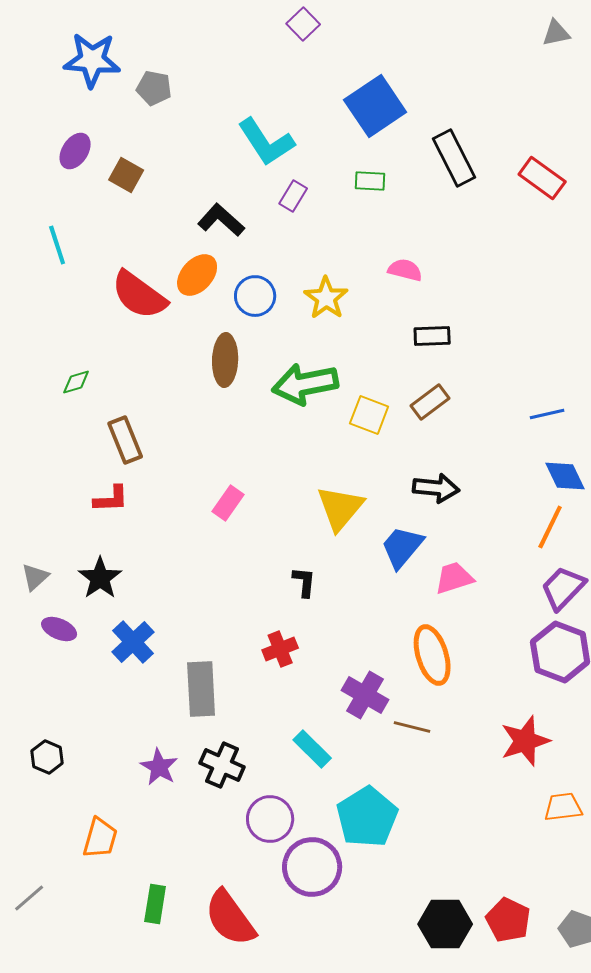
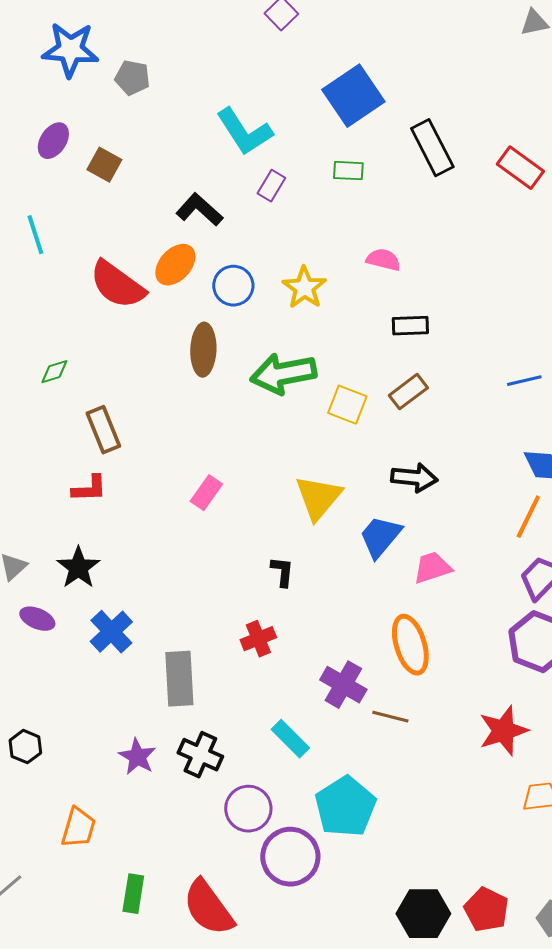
blue line: (547, 414) -> (524, 381), moved

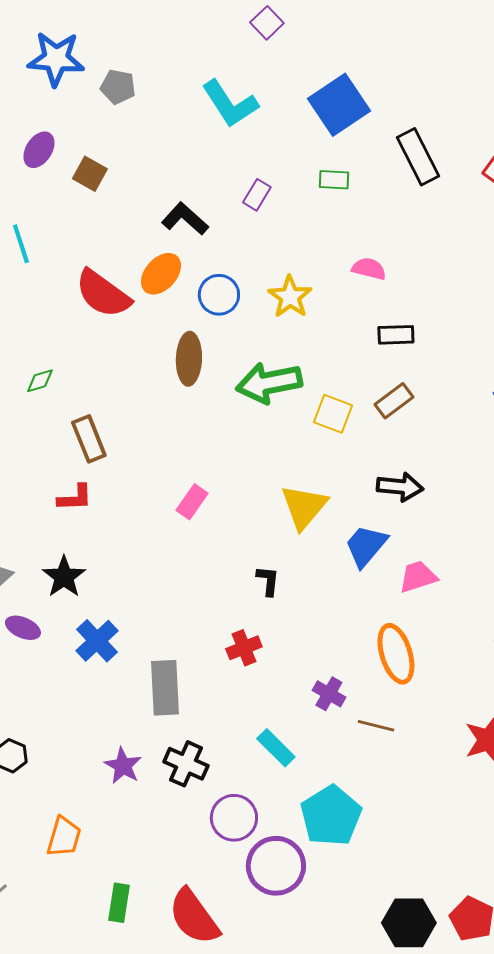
cyan L-shape: (244, 132) -> (230, 104), moved
purple cross: (343, 685) -> (329, 694), size x0.7

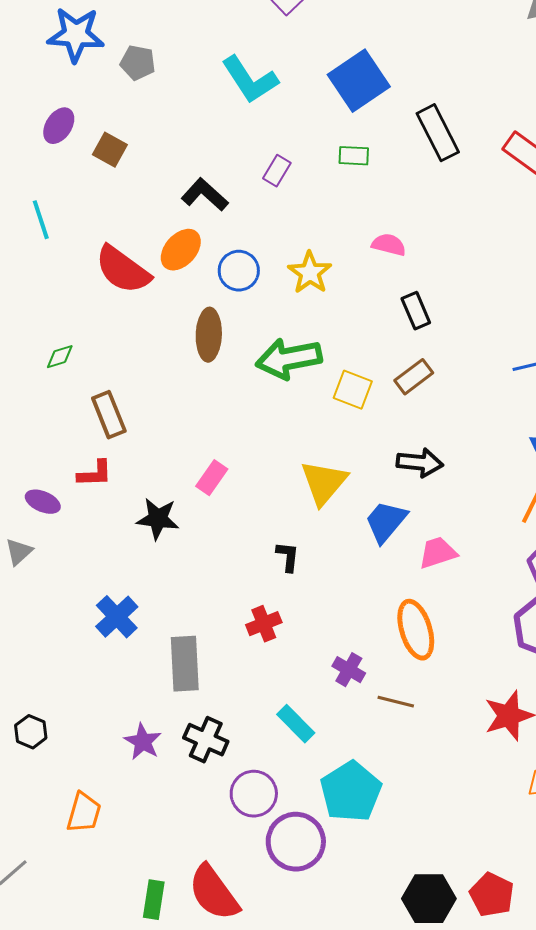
black rectangle: (396, 335) -> (416, 311), turned 69
black star: (64, 577) -> (158, 519), moved, turned -30
purple ellipse: (23, 628) -> (43, 502), moved
green rectangle: (119, 903) -> (154, 900), moved

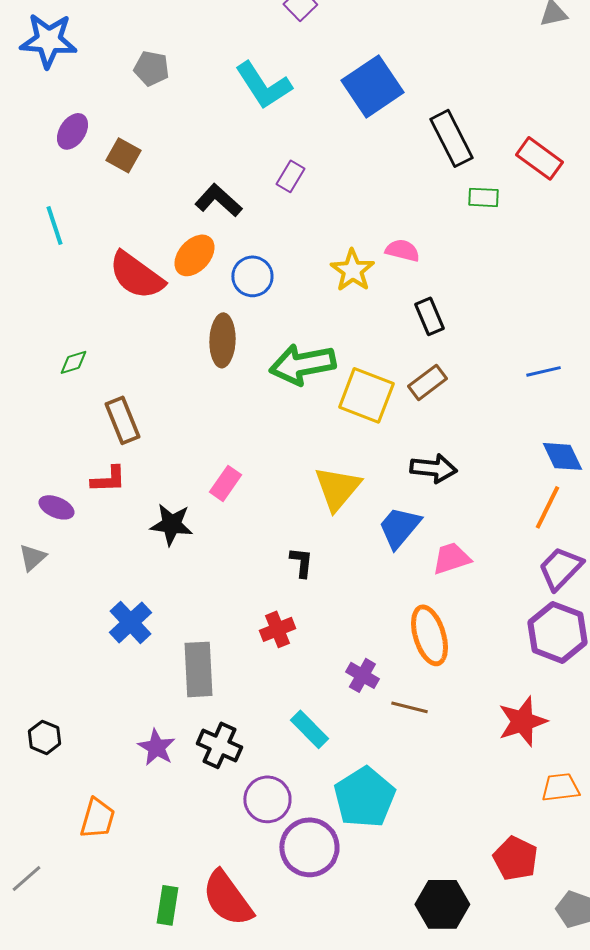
blue star: (76, 35) -> (48, 40), moved
green rectangle: (354, 156) -> (483, 197), moved
yellow star: (310, 273) -> (352, 270), moved
yellow square: (353, 390) -> (366, 395), size x1.4
red pentagon: (492, 895) -> (515, 858), moved

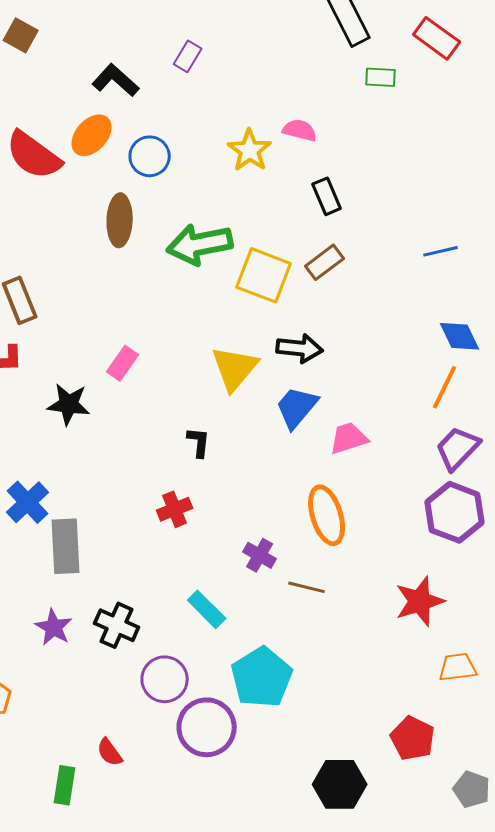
black arrow: (433, 468) -> (300, 348), moved
gray rectangle: (198, 669) -> (66, 546), moved
red semicircle: (227, 898) -> (110, 752), moved, size x0.5

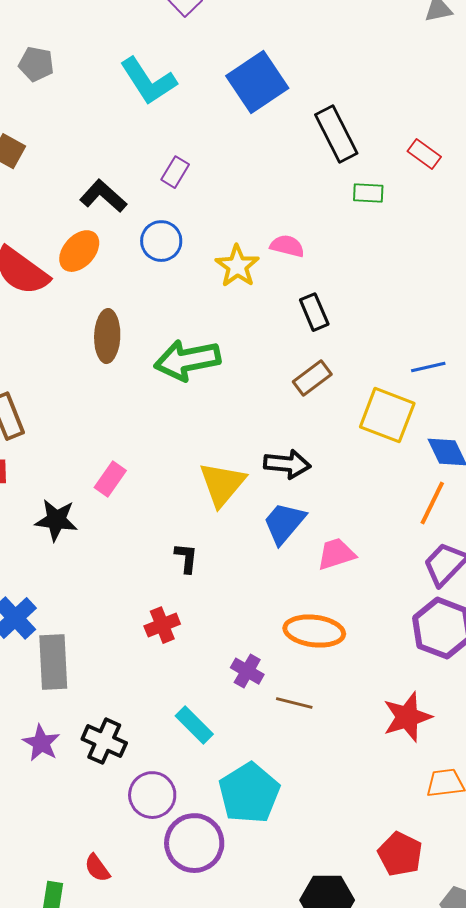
red rectangle: (437, 38) -> (424, 154), size x0.7
blue circle: (150, 156) -> (161, 241), moved
yellow square: (264, 275) -> (387, 415), moved
orange ellipse: (327, 515) -> (314, 631), turned -66

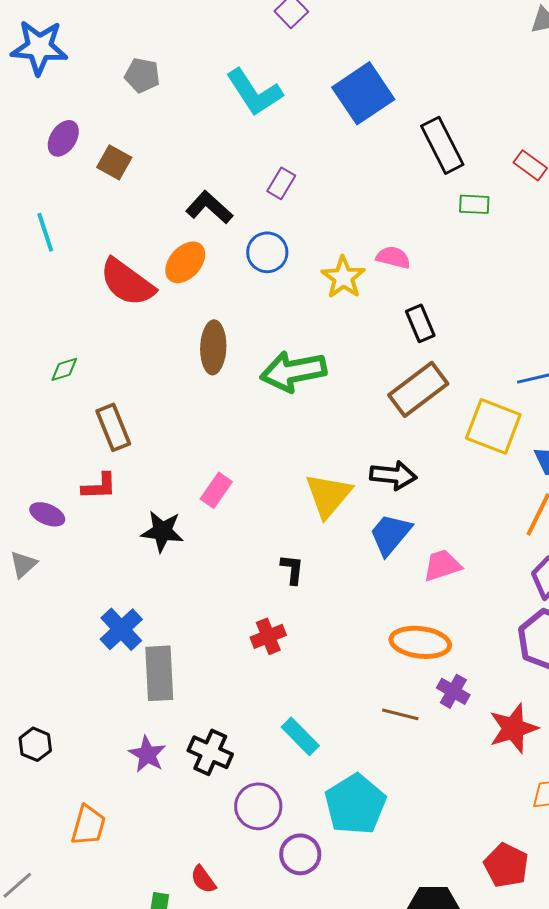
brown rectangle: (312, 378) -> (418, 389), size x1.5
purple cross: (247, 671) -> (453, 691), moved
purple circle: (194, 843) -> (300, 854), size x0.7

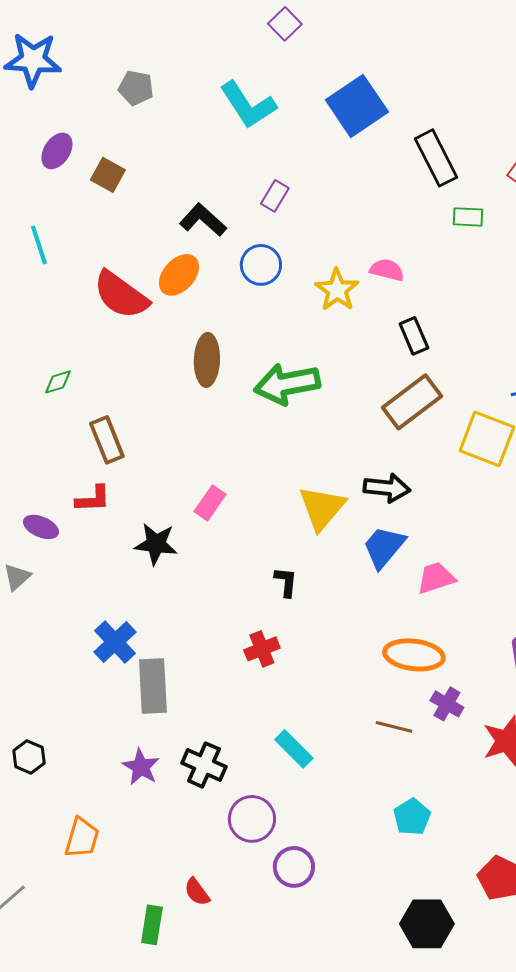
cyan pentagon: (355, 804) -> (412, 817), moved, size x0.6

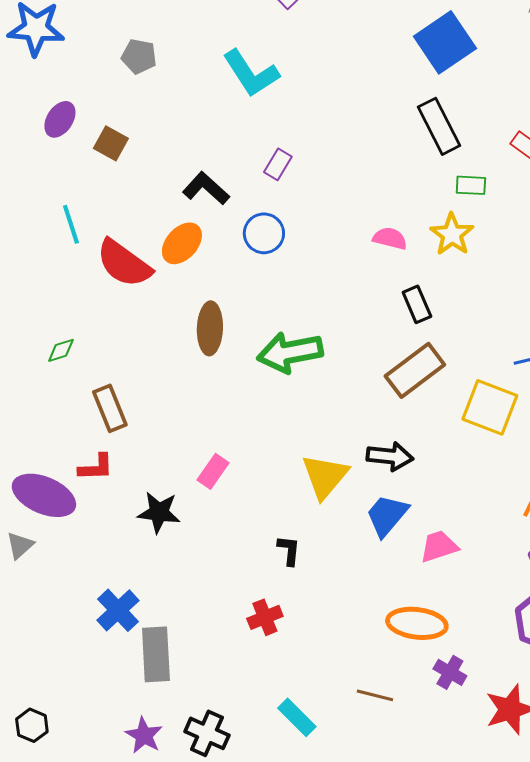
blue square: (357, 106) -> (445, 42), moved
cyan line: (39, 245) -> (71, 224), moved
yellow star: (337, 290) -> (452, 234), moved
purple ellipse: (41, 527) -> (44, 495), size x1.8
brown line: (394, 727) -> (375, 695), moved

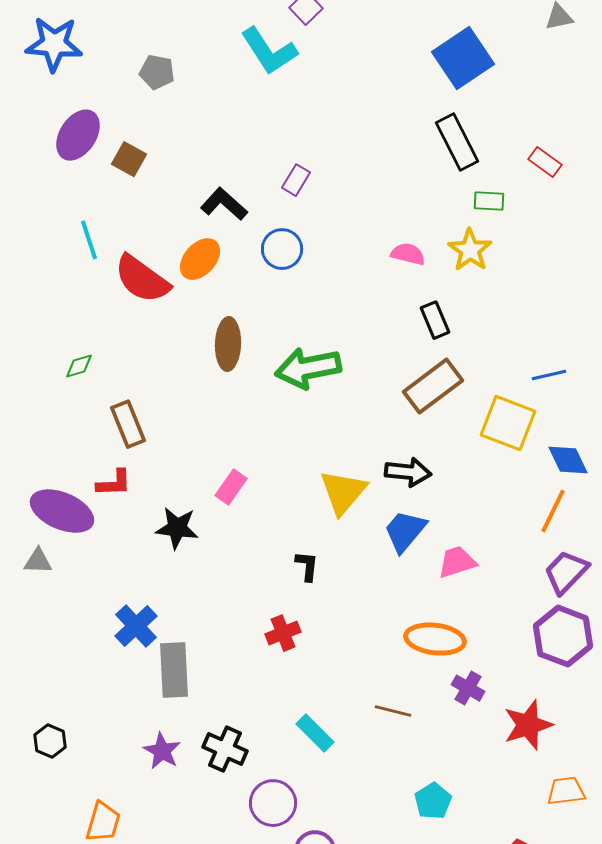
cyan L-shape: (251, 73) -> (269, 51), moved
purple ellipse: (60, 119) -> (78, 135), size x1.4
gray triangle: (20, 545) -> (38, 561), turned 44

